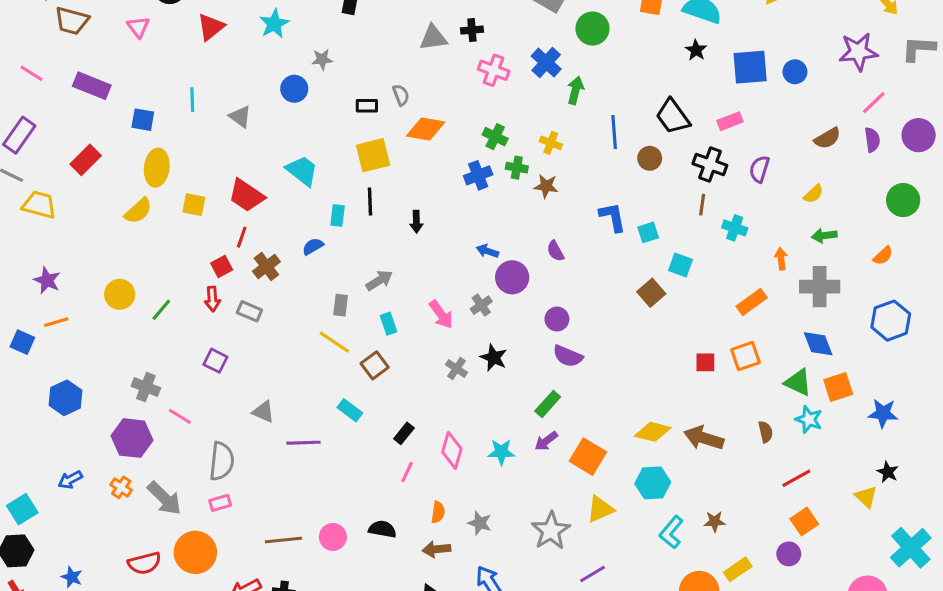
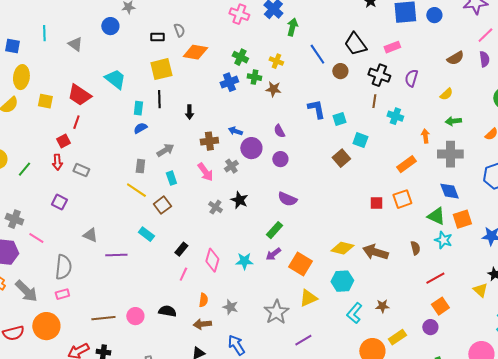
blue line: (614, 132) -> (317, 54), turned -30
blue semicircle: (313, 246) -> (140, 128), moved
brown cross: (266, 266) -> (209, 141), moved, turned 30
purple circle: (557, 319) -> (280, 159), moved

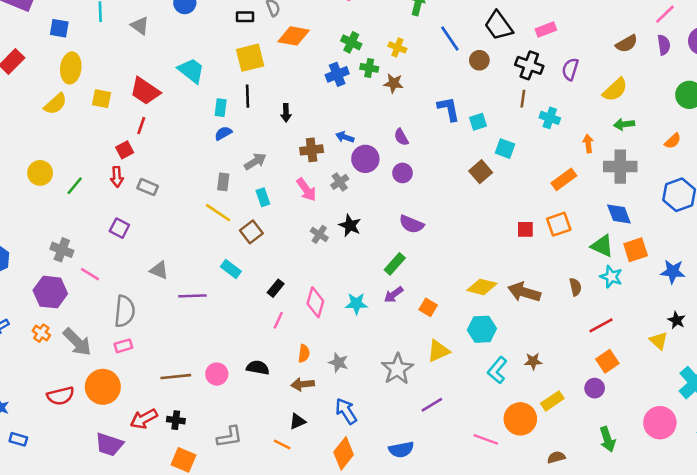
yellow semicircle: (446, 94) -> (615, 90), size x1.5
orange square: (300, 264) -> (428, 307), size x0.6

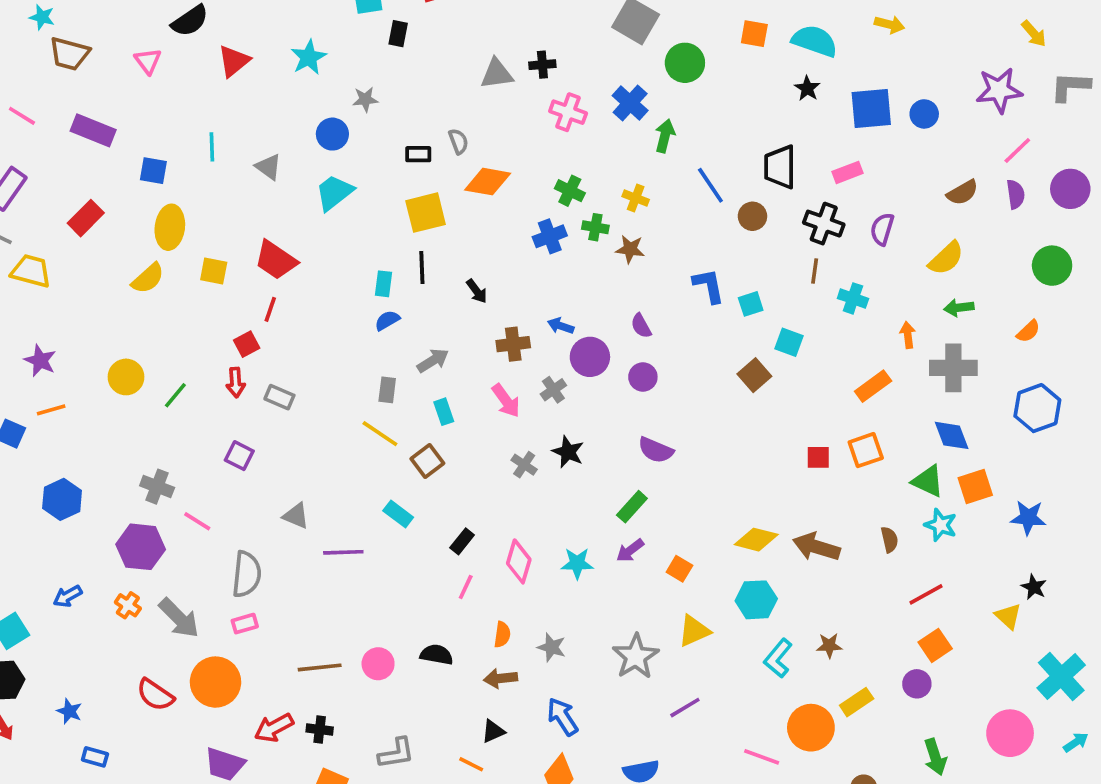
black trapezoid: (499, 26) -> (780, 167), turned 36
cyan trapezoid: (191, 70) -> (334, 193), moved, turned -76
black arrow: (286, 113) -> (477, 291), turned -36
red semicircle: (61, 396) -> (155, 695), turned 48

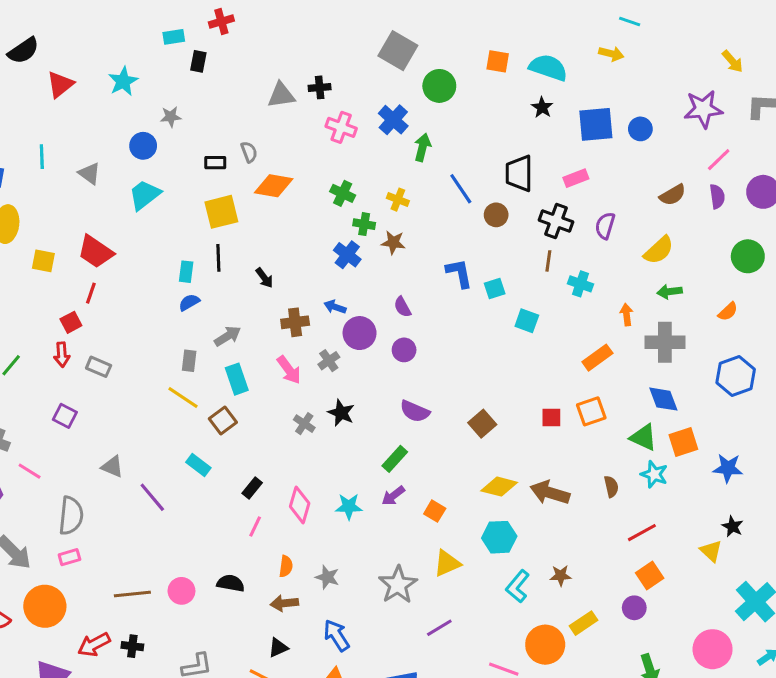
blue cross: (550, 236) -> (347, 255), moved, turned -32
brown square: (754, 375) -> (482, 424), moved
cyan rectangle: (444, 412) -> (237, 379), size x1.4
purple line: (343, 552) -> (152, 497), turned 52

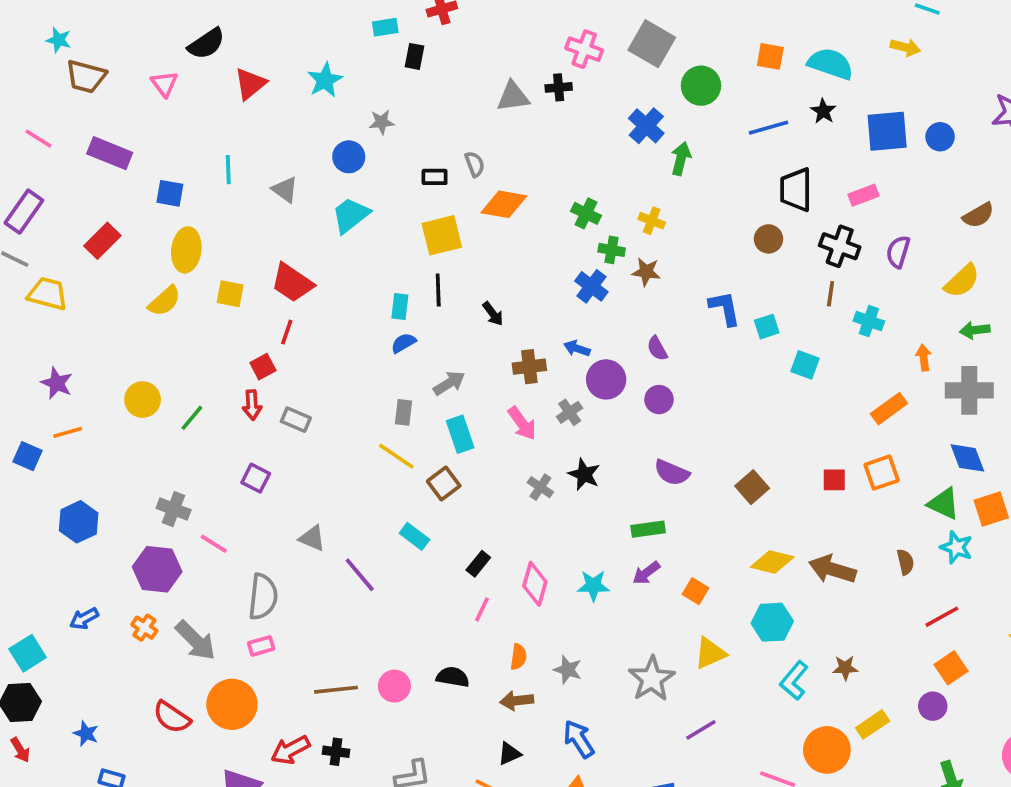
pink cross: (341, 127) -> (584, 49), moved
blue line: (461, 189) -> (769, 128), moved, turned -72
green rectangle: (395, 459) -> (648, 529), turned 40

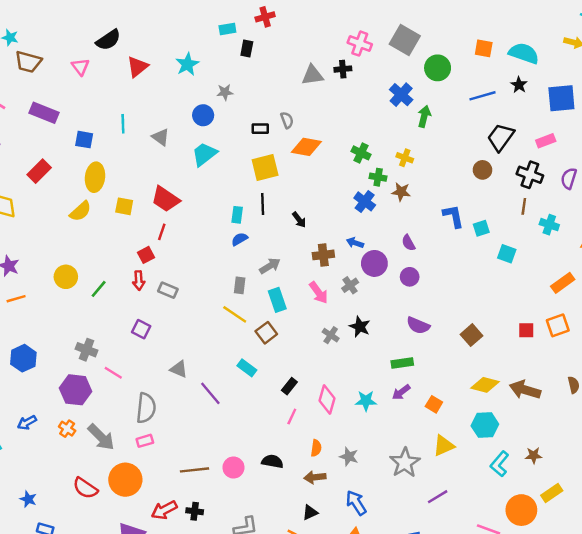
black trapezoid: (796, 190) -> (501, 137), turned 36

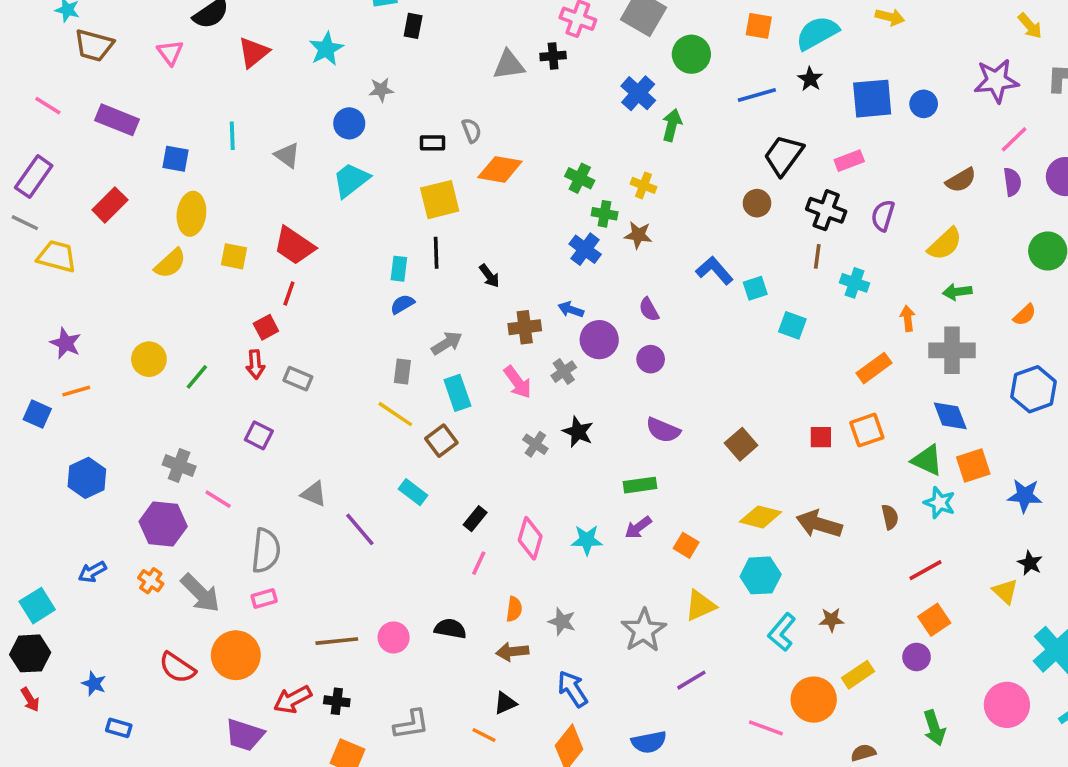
cyan semicircle: (524, 53) -> (817, 33), turned -48
blue L-shape: (453, 216) -> (714, 271), turned -30

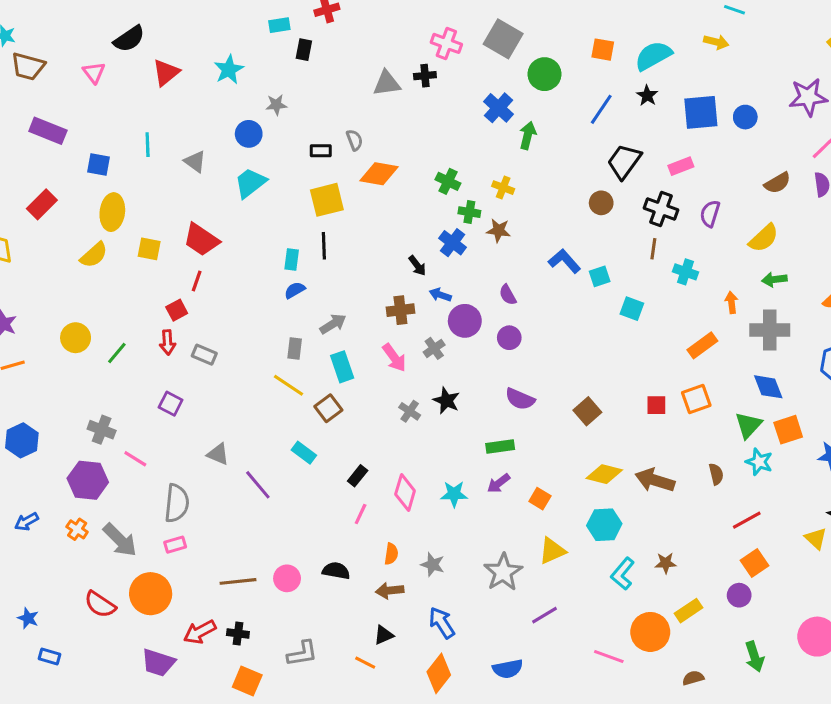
blue line: (757, 95) -> (601, 109), turned -40
black arrow: (489, 276) -> (417, 266), moved
green triangle: (927, 460) -> (748, 425), turned 48

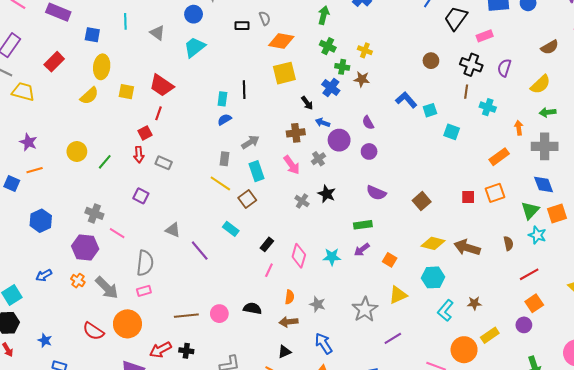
green arrow: (528, 135) -> (324, 15), moved
black trapezoid: (624, 161) -> (456, 18), moved
yellow square: (327, 200) -> (284, 73), moved

